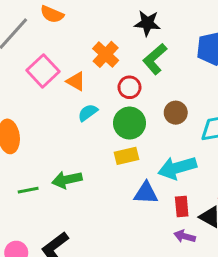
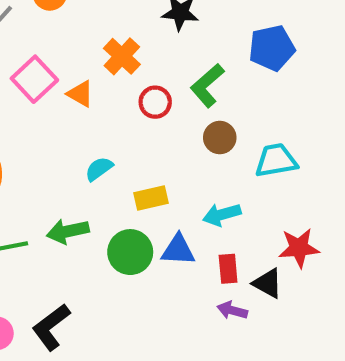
green L-shape: (155, 59) -> (207, 85), moved
cyan semicircle: (88, 113) -> (99, 169), moved
green circle: (129, 123) -> (130, 252), moved
cyan arrow: (177, 168) -> (222, 215), size x0.7

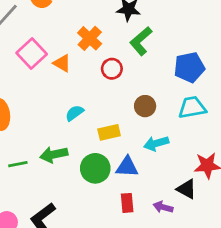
blue pentagon: (272, 48) -> (189, 67), moved
green L-shape: (207, 85) -> (141, 41), moved
brown circle: (220, 138) -> (145, 106), moved
red rectangle: (228, 269) -> (127, 203), moved

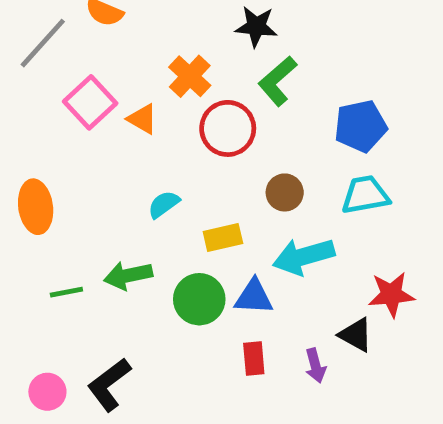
red circle: (112, 69) -> (228, 128), size x1.5
cyan arrow: (156, 143) -> (304, 257), size x1.4
purple arrow: (163, 207) -> (315, 366), turned -120

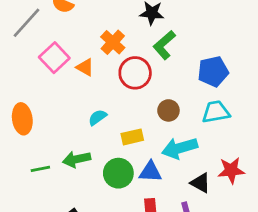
black triangle: (356, 335) -> (201, 183), moved

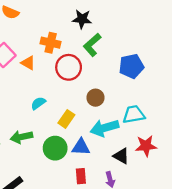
orange cross: (113, 42) -> (51, 43), turned -30
cyan trapezoid: (216, 112) -> (134, 114), moved
yellow rectangle: (132, 137) -> (66, 119), turned -42

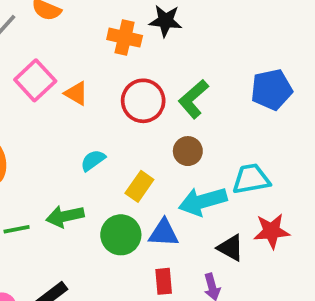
orange cross: (51, 43) -> (125, 38), moved
green L-shape: (92, 45) -> (193, 99), moved
blue pentagon: (131, 66) -> (272, 90), moved

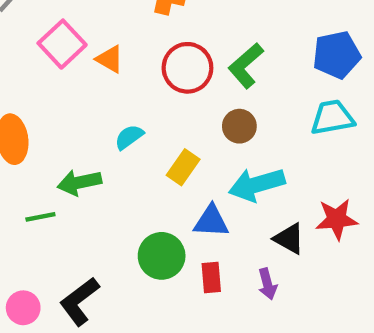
cyan trapezoid: (251, 179) -> (332, 118), moved
green arrow: (65, 216) -> (79, 182), moved
green circle: (121, 235) -> (162, 256), moved

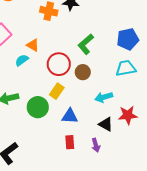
orange triangle: (110, 59) -> (33, 45), moved
red circle: (187, 68) -> (59, 64), moved
cyan semicircle: (129, 137) -> (22, 60), moved
cyan arrow: (257, 185) -> (104, 97), moved, size x0.7
green circle: (162, 256) -> (38, 107), moved

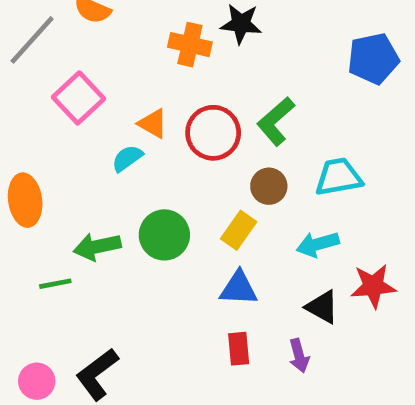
blue pentagon: (128, 39) -> (373, 59), moved
red circle: (59, 64) -> (213, 133), moved
cyan trapezoid: (126, 68) -> (338, 177), moved
yellow rectangle: (57, 91) -> (239, 230), moved
green circle: (38, 107) -> (164, 235), moved

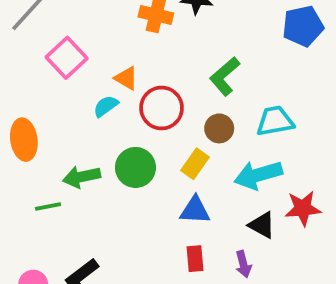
red circle: (213, 133) -> (162, 108), moved
cyan arrow: (318, 244) -> (258, 175), size x1.4

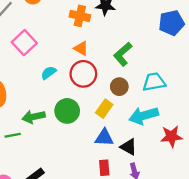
orange triangle: (126, 78) -> (81, 48), moved
black triangle: (262, 225) -> (129, 147), moved

